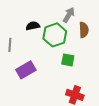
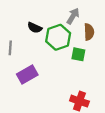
black semicircle: (33, 26) -> (35, 28), turned -144
green square: (68, 60) -> (78, 54), moved

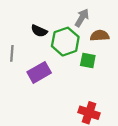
brown semicircle: (89, 32) -> (100, 36), turned -91
purple rectangle: (27, 74) -> (39, 72), moved

